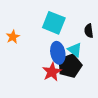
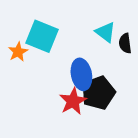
cyan square: (54, 23) -> (42, 36), moved
cyan triangle: (75, 50) -> (105, 32), moved

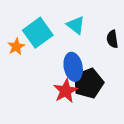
cyan triangle: (105, 32) -> (76, 25), moved
cyan square: (42, 36) -> (38, 33), turned 32

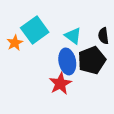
cyan triangle: (76, 25) -> (73, 36), moved
black pentagon: (88, 83) -> (92, 60), moved

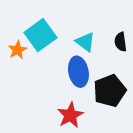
black pentagon: (92, 60) -> (110, 91), moved
red star: (60, 84) -> (70, 115), moved

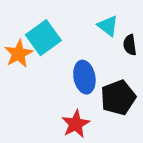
cyan triangle: (85, 42) -> (108, 26), moved
orange star: (17, 50) -> (19, 54), size x1.4

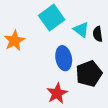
cyan triangle: (108, 26) -> (81, 30), moved
cyan square: (43, 38) -> (52, 18), moved

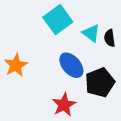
orange star: (14, 41) -> (16, 65), moved
blue ellipse: (64, 58) -> (71, 65), turned -30

